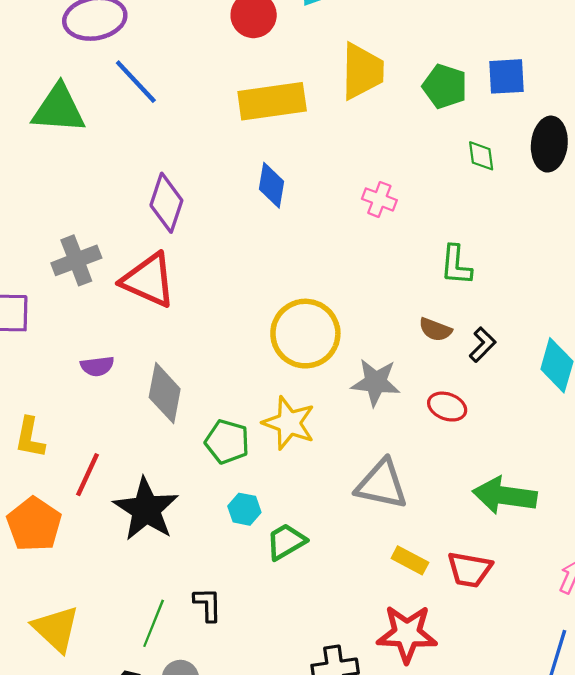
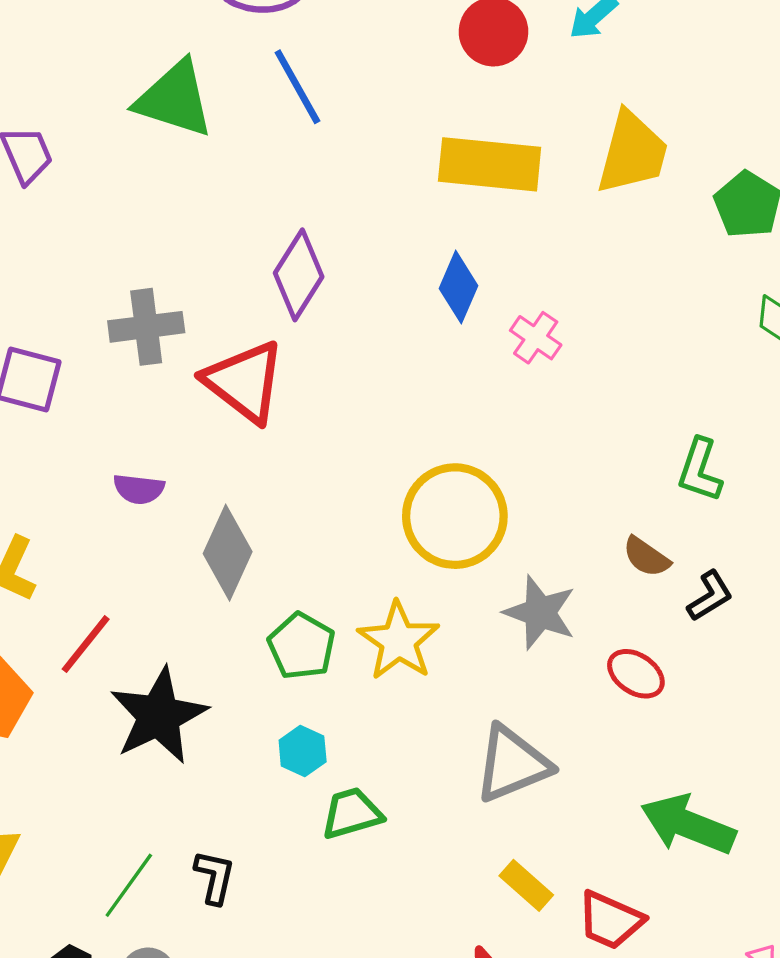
pink cross: (379, 199) -> (536, 338), moved
gray triangle: (382, 484) -> (512, 764), turned -48

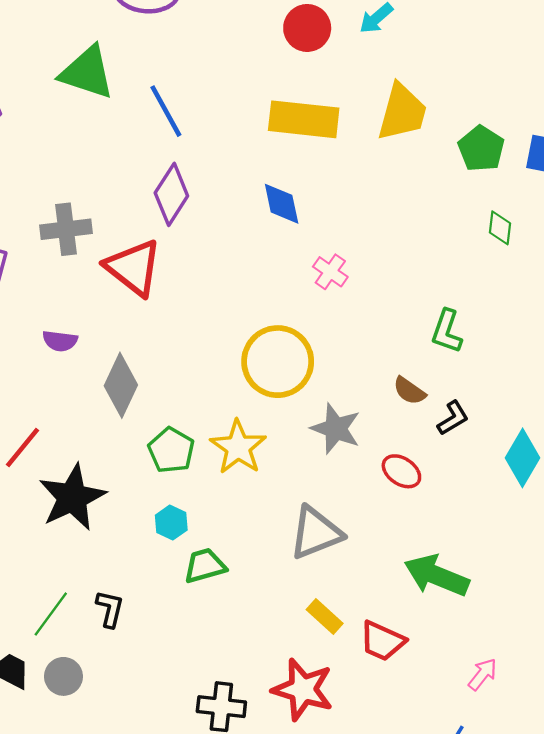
blue line: (297, 87) -> (166, 111), moved
blue diamond: (459, 287) -> (282, 204), turned -36
pink cross: (536, 338) -> (330, 272), moved

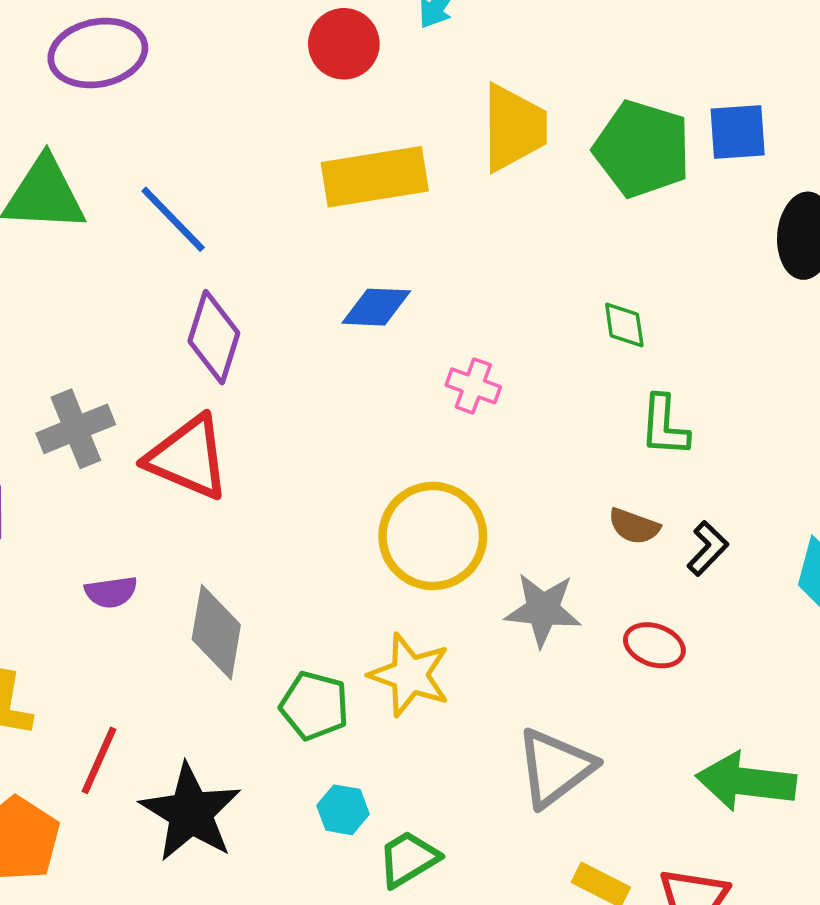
green pentagon: (481, 149) -> (642, 149), size x1.4
blue diamond: (282, 204) -> (376, 307), turned -60
green diamond: (500, 228) -> (624, 325), moved

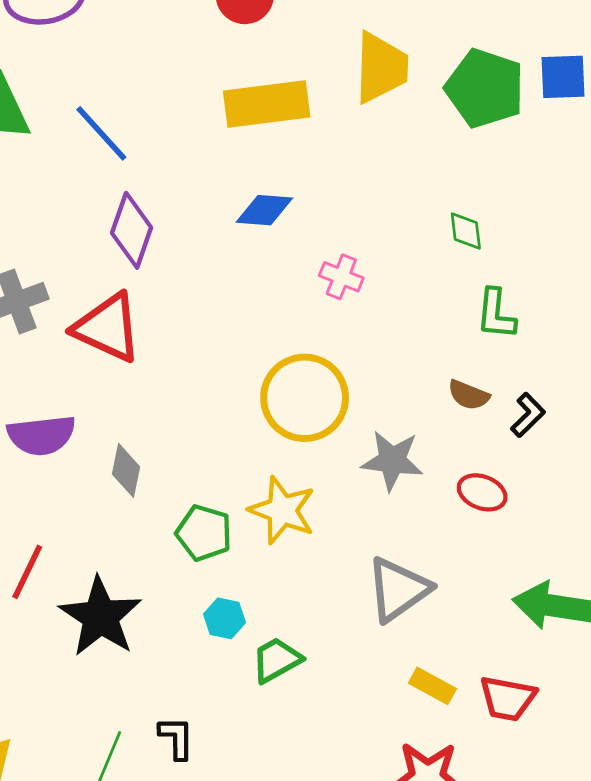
purple semicircle: (111, 592) -> (41, 435), size x1.6
gray diamond: (216, 632) -> (126, 470), size x0.7

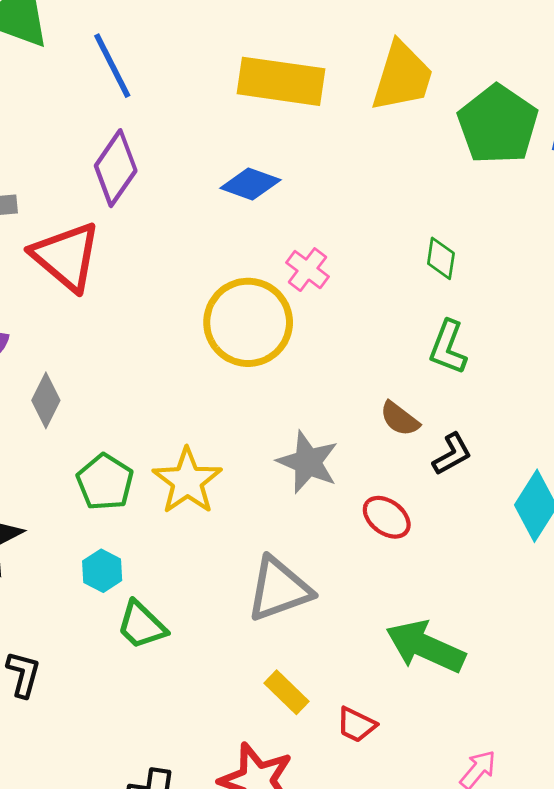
yellow circle: (305, 398) -> (248, 322), moved
green trapezoid: (276, 660) -> (142, 625), turned -122
red trapezoid: (508, 698) -> (356, 725), size x0.7

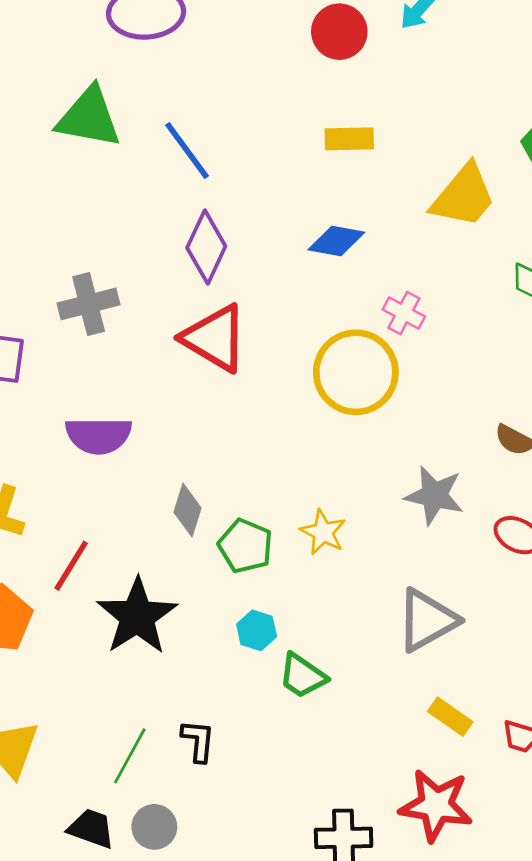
yellow trapezoid: (402, 77) -> (464, 196), moved, turned 32
yellow rectangle: (281, 81) -> (349, 139), size x0.6
red triangle: (66, 256) -> (215, 338), moved
gray diamond: (46, 400) -> (188, 510), moved
yellow star: (187, 481) -> (323, 532), size x0.7

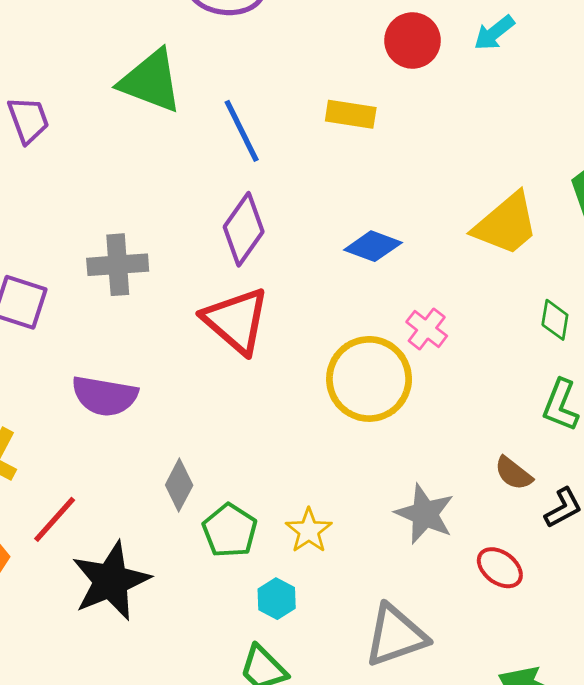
yellow rectangle: (349, 139) -> (351, 114), moved
cyan hexagon: (257, 630) -> (277, 599), moved

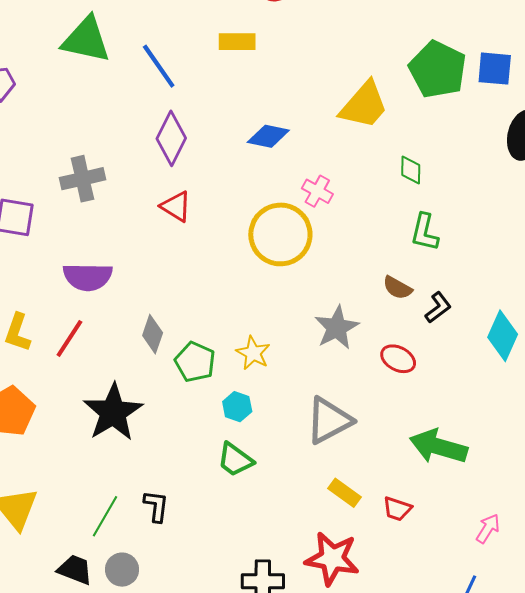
red triangle: (236, 321) -> (176, 206), size x0.6
gray star: (425, 514) -> (337, 328), turned 30
red line: (55, 519) -> (69, 338), moved

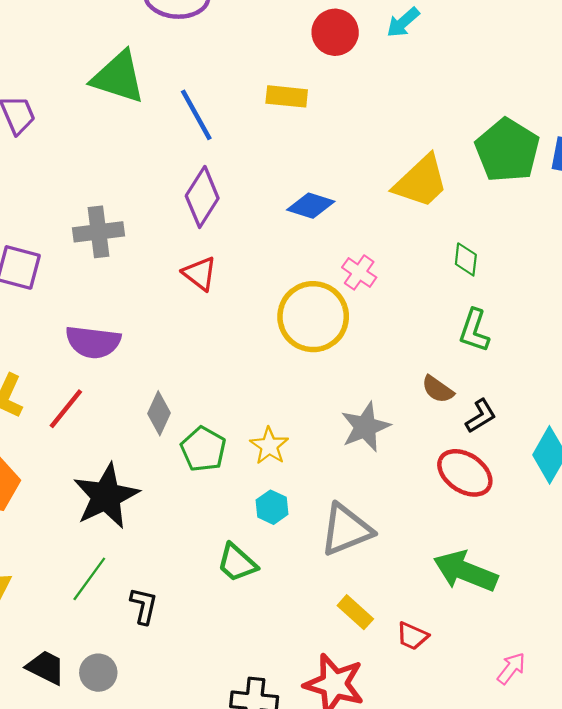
red ellipse: (398, 359) -> (465, 473), moved, size x1.4
cyan hexagon: (237, 407) -> (272, 507), moved
green line: (105, 516) -> (89, 579), moved

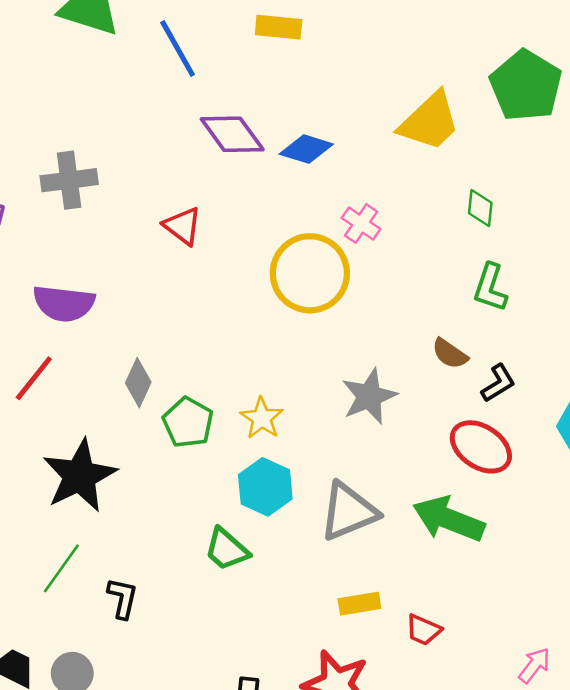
purple diamond: (202, 197) -> (232, 134), moved, turned -68
cyan hexagon: (272, 507) -> (265, 487), size x1.5
green arrow: (465, 571) -> (449, 519), moved
yellow rectangle: (355, 612) -> (359, 604), turned -51

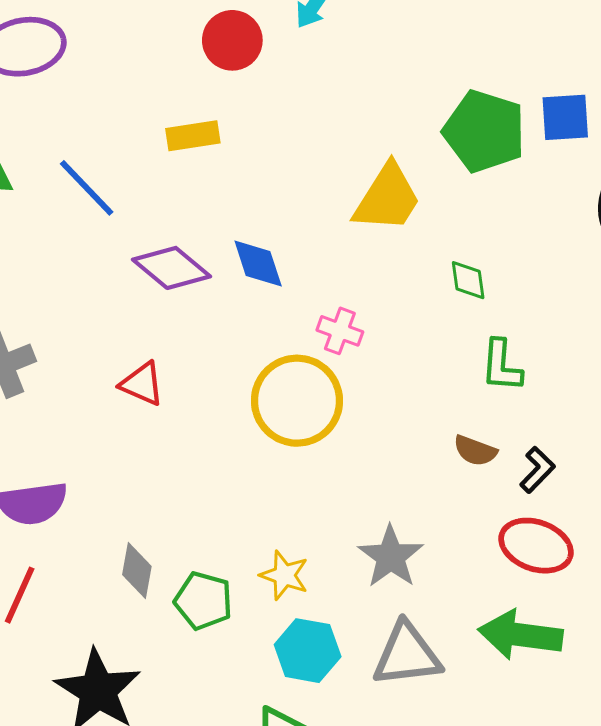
blue diamond: (306, 149) -> (258, 264), turned 69
gray star: (369, 396) -> (391, 557), moved
gray triangle: (348, 511) -> (407, 655), turned 30

